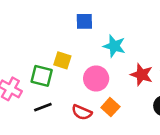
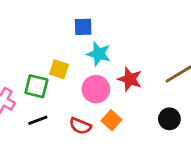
cyan star: (114, 46) -> (99, 54), moved
red star: (142, 75) -> (130, 79), moved

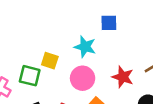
blue square: (83, 27) -> (109, 23), moved
red star: (130, 79) -> (123, 77), moved

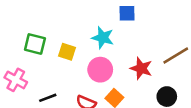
green square: (30, 76) -> (35, 44), moved

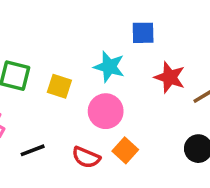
red star: (141, 68) -> (170, 77), moved

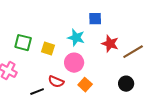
black line: (33, 150) -> (37, 92), moved
red semicircle: (86, 157) -> (56, 82), moved

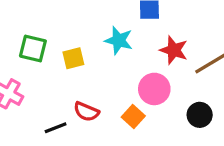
yellow square: (48, 49) -> (73, 58), turned -32
pink circle: (74, 63) -> (154, 89), moved

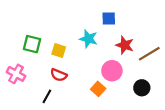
yellow square: (73, 58) -> (59, 50), turned 32
red semicircle: (86, 112) -> (59, 75), moved
black line: (56, 128) -> (47, 96), turned -40

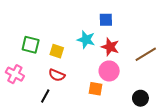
red star: (125, 45) -> (110, 47), moved
black circle: (142, 88) -> (140, 98), moved
orange square: (98, 89) -> (95, 89), turned -32

